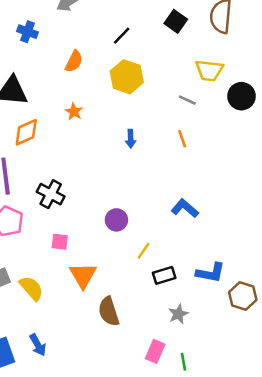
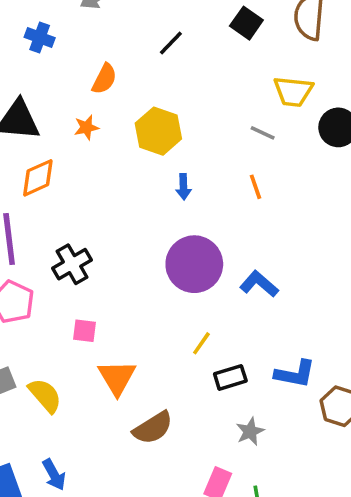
yellow hexagon: (127, 77) -> (158, 131), moved
orange star: (74, 112) -> (86, 127), moved, turned 30
black cross: (51, 194) -> (72, 264), turned 32
purple circle: (116, 220) -> (194, 264), moved, size x1.8
brown semicircle: (109, 311) -> (153, 428), turned -104

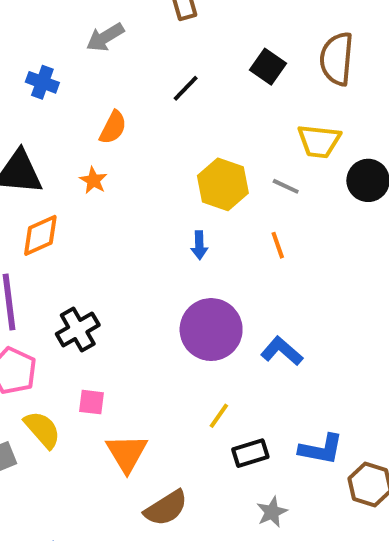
orange star: (86, 127) -> (93, 180), turned -30
yellow hexagon: (158, 131) -> (223, 184), moved
yellow semicircle: (45, 395) -> (42, 430), moved

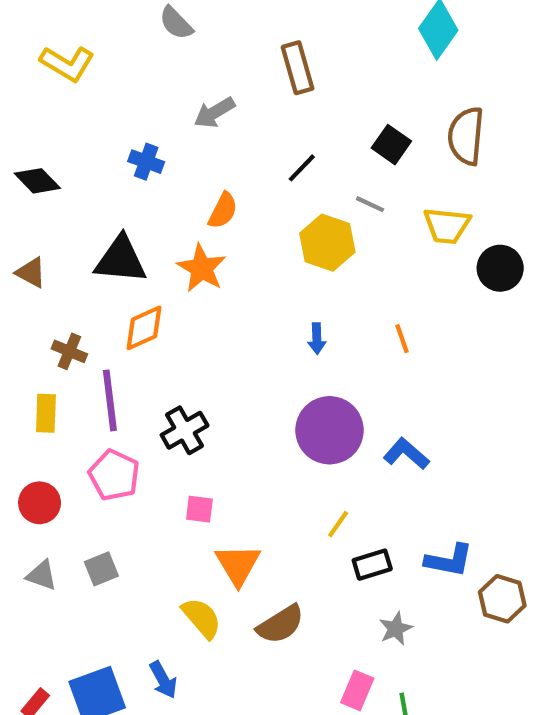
orange star: (93, 180) -> (202, 268), size x1.6
yellow hexagon: (223, 184) -> (327, 243), moved
gray line: (286, 186) -> (370, 204), moved
yellow semicircle: (42, 430) -> (202, 618), moved

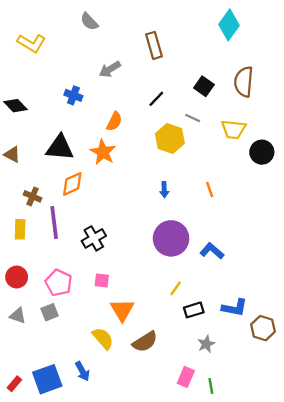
pink pentagon: (114, 475) -> (59, 283), moved

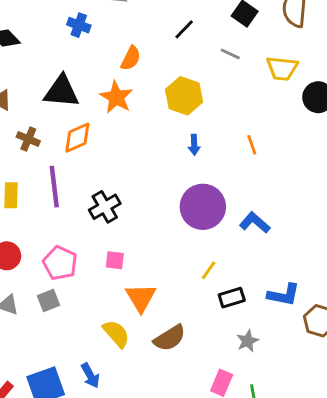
yellow hexagon: (170, 139) -> (184, 96), moved
brown cross: (33, 196) -> (28, 139), moved

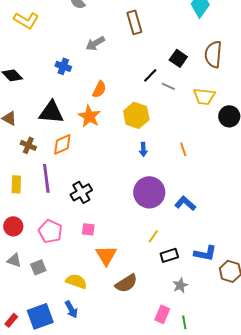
black line: (184, 29) -> (150, 75), moved
gray square: (49, 301) -> (38, 267), moved
yellow semicircle: (116, 334) -> (76, 281), moved, turned -30

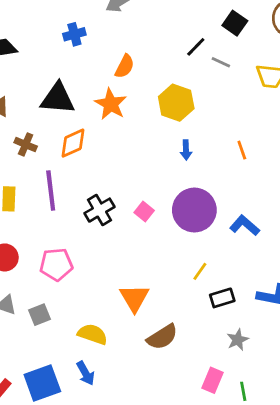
blue cross: (63, 66) -> (74, 34), turned -35
pink square: (88, 229) -> (144, 211), moved, turned 32
pink pentagon: (50, 231) -> (56, 264), turned -30

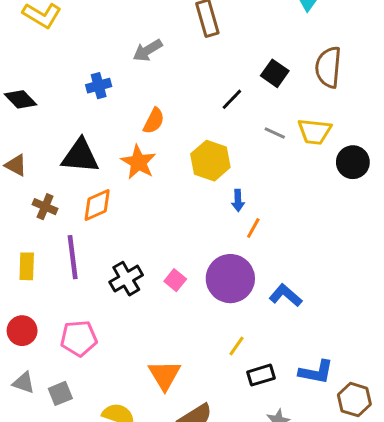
gray line: (221, 62) -> (275, 133), moved
blue arrow: (186, 150) -> (238, 200), moved
orange line: (242, 150) -> (253, 228), moved, turned 48

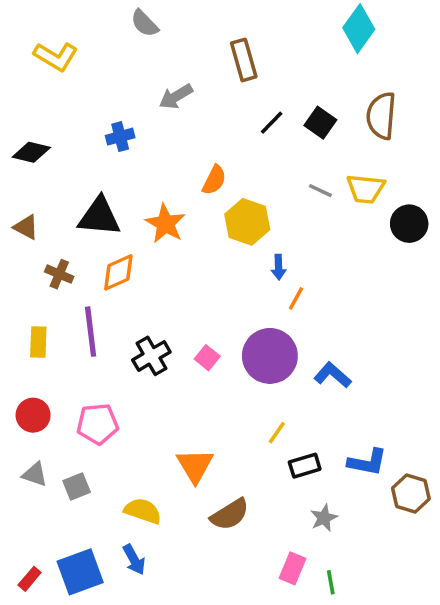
black diamond: (21, 99) -> (31, 152), turned -32
black line: (232, 99) -> (272, 123), moved
orange semicircle: (154, 121) -> (214, 180), moved

